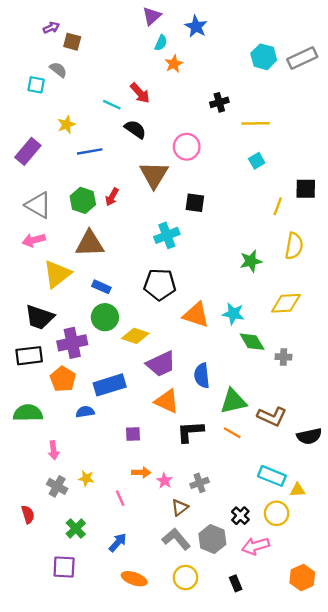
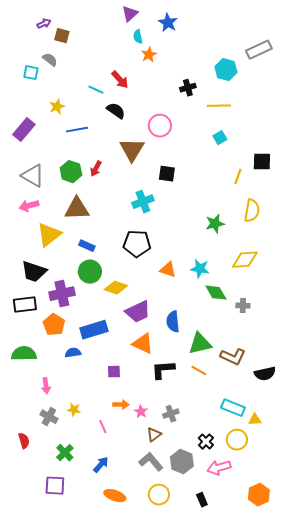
cyan semicircle: (161, 43) -> (138, 37), turned 144
cyan hexagon: (264, 57) -> (226, 70), moved
orange triangle: (196, 315) -> (168, 270), size x0.7

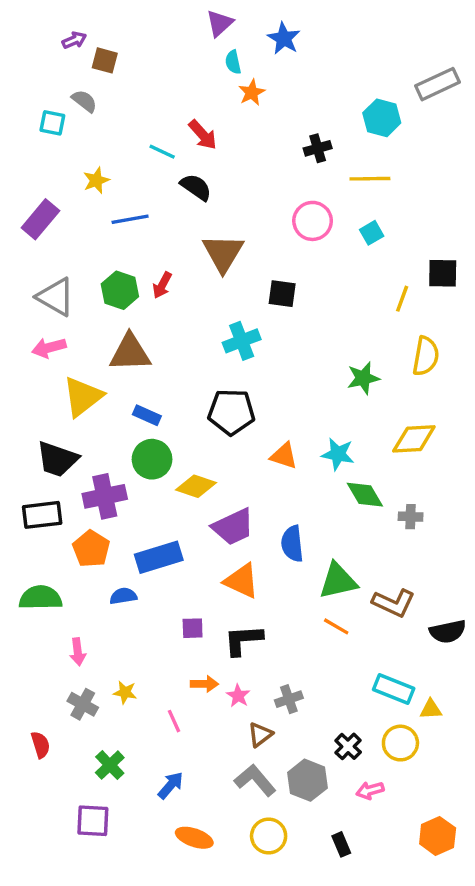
pink circle: (160, 126) -> (313, 221), moved
black L-shape: (163, 370) -> (243, 640), moved
pink arrow: (219, 468) -> (370, 790), size x0.7

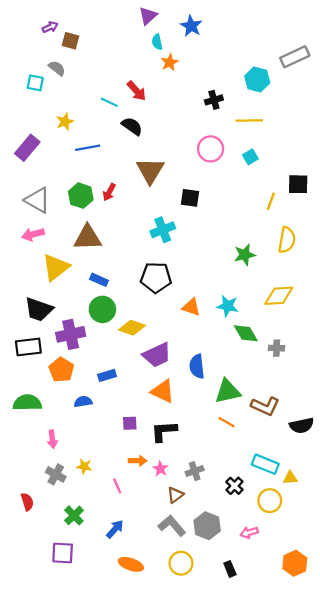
blue rectangle: (159, 557) -> (107, 375), size x0.6
black cross: (348, 746) -> (234, 486), moved

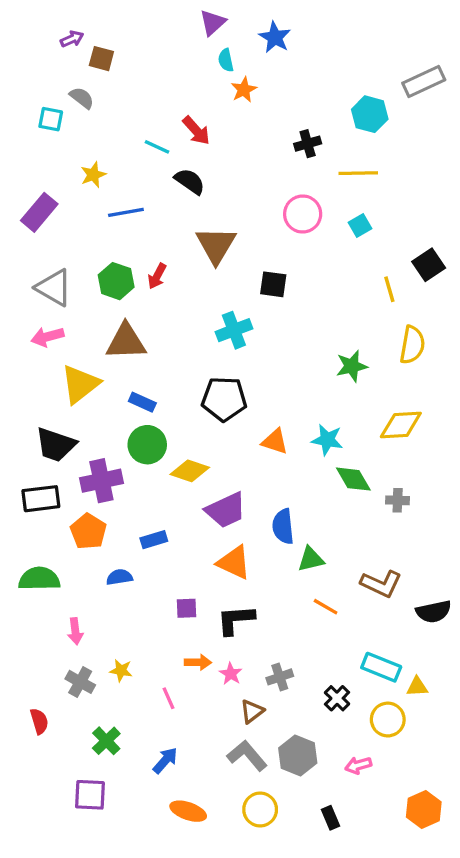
black square: (298, 184) -> (429, 265), turned -35
yellow line: (271, 201) -> (389, 289), turned -36
green triangle: (228, 391) -> (311, 559), moved, size x0.7

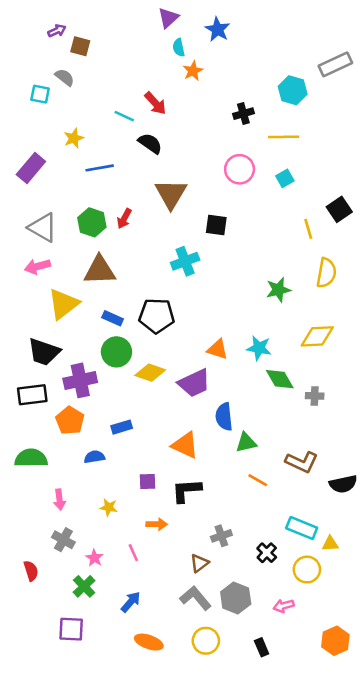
black pentagon: (224, 399) -> (157, 316), moved
purple trapezoid: (226, 510) -> (194, 383), moved
yellow star: (121, 670) -> (109, 507), moved
pink star: (231, 674) -> (94, 558), moved

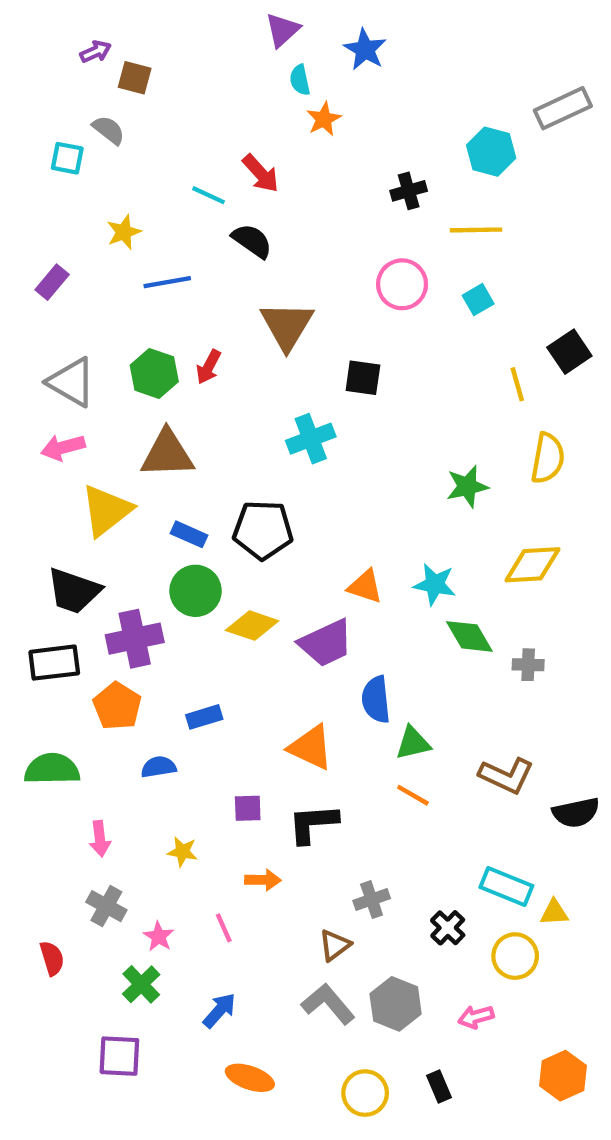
purple rectangle: (31, 168) -> (52, 282), size x0.7
orange line: (258, 480) -> (413, 795), moved
yellow circle: (206, 641) -> (365, 1093), moved

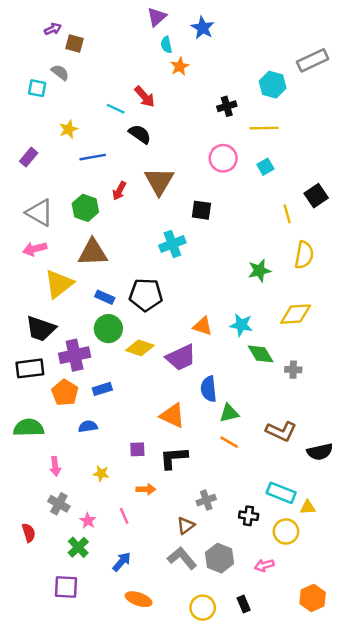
red arrow: (209, 367) -> (119, 191), moved
blue rectangle: (204, 717) -> (102, 389), moved
black cross: (448, 928) -> (249, 516), turned -36

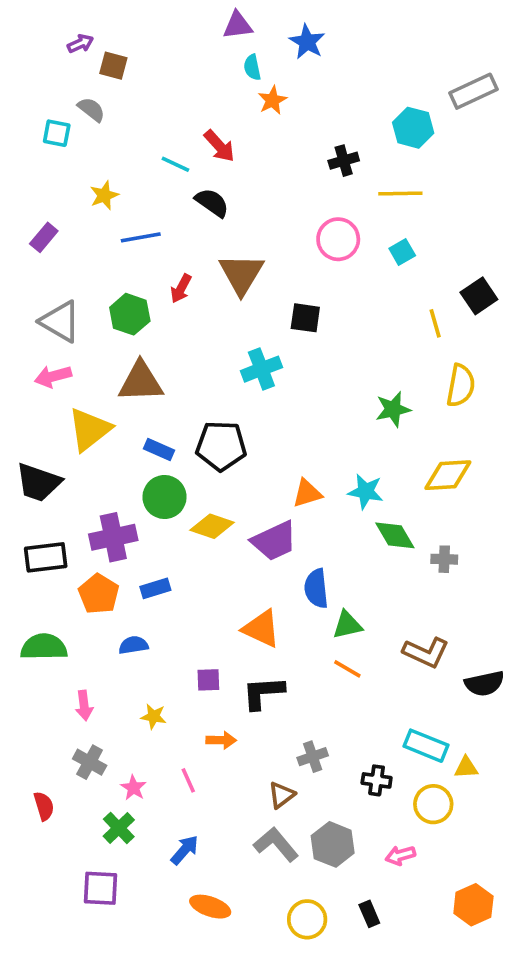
purple triangle: (157, 17) -> (238, 25), turned 35
orange triangle: (203, 326) -> (307, 493), turned -35
black trapezoid: (41, 329) -> (38, 482), moved

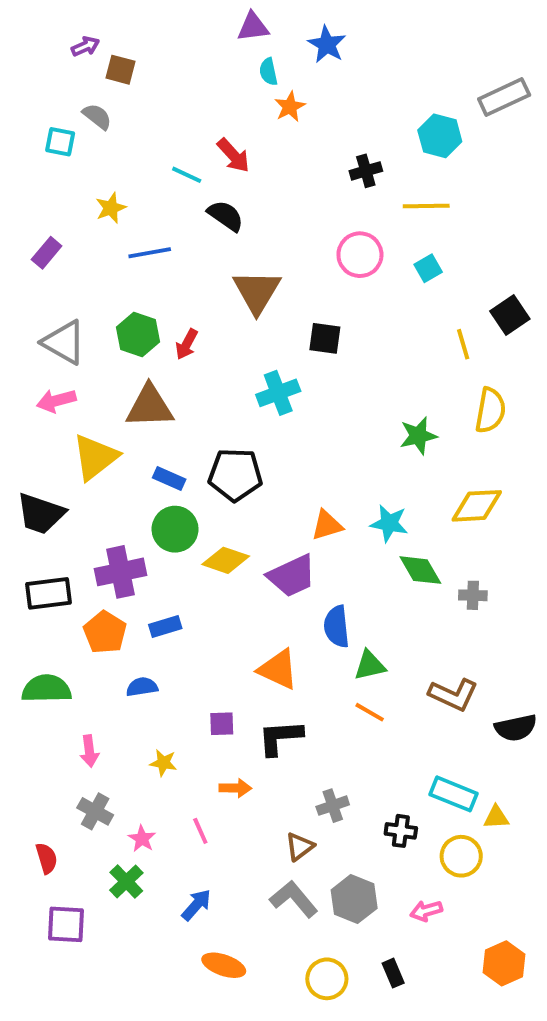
red arrow: (181, 289) -> (187, 344), moved
purple square: (101, 888) -> (66, 924), moved

